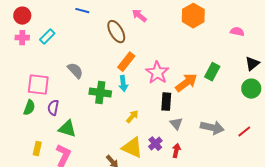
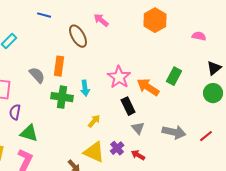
orange rectangle: (126, 62) -> (59, 66), moved, turned -30
orange arrow: (186, 83) -> (148, 87), turned -110
black rectangle: (166, 102) -> (128, 106), turned -30
red arrow: (176, 151) -> (138, 155), turned -72

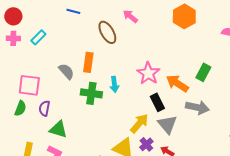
yellow arrow: (94, 121) -> (139, 123), moved, size x1.5
gray triangle: (138, 128) -> (167, 124), size x1.5
gray arrow: (174, 132) -> (197, 107), moved

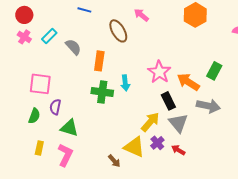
pink cross: (13, 38) -> (24, 37), turned 32
gray semicircle: (66, 71) -> (73, 47), moved
green semicircle: (20, 108) -> (34, 116), moved

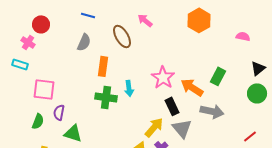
red circle: (24, 15) -> (41, 24), moved
cyan rectangle: (49, 36) -> (20, 64), moved, turned 63
gray semicircle: (73, 47) -> (84, 42), moved, turned 66

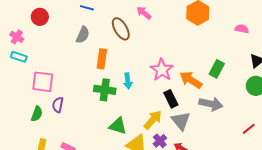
pink cross: (28, 42) -> (17, 37), moved
green triangle: (73, 133) -> (118, 126), moved

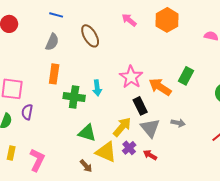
pink arrow: (144, 13) -> (129, 20), moved
orange rectangle: (102, 59) -> (54, 74), moved
gray arrow: (211, 104) -> (178, 123), moved, size x0.6

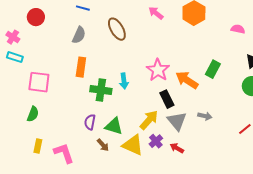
purple semicircle: (27, 112) -> (90, 122), moved
pink L-shape: (37, 160) -> (64, 153), turned -45
brown arrow: (86, 166) -> (103, 145), moved

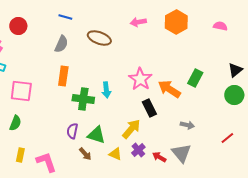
pink arrow: (156, 13) -> (138, 22), turned -49
brown ellipse: (117, 29) -> (99, 38), turned -40
pink semicircle: (238, 29) -> (220, 26), moved
gray triangle: (177, 121) -> (181, 153), moved
yellow triangle: (133, 145) -> (115, 154), size x0.6

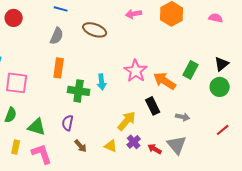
black triangle: (235, 70) -> (222, 64), moved
green circle: (234, 95) -> (220, 87), moved
black rectangle: (149, 108) -> (153, 106), moved
green triangle: (96, 135) -> (37, 127), moved

